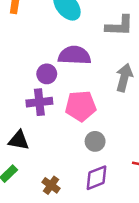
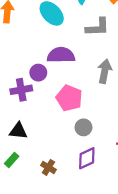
purple cross: (39, 102) -> (21, 90), moved
pink pentagon: (81, 106) -> (69, 98), turned 30

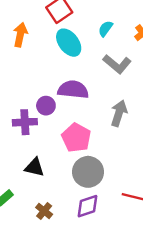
gray L-shape: (98, 27) -> (117, 64), turned 35
gray circle: (83, 127) -> (88, 172), size x1.6
black triangle: (18, 131) -> (34, 167), moved

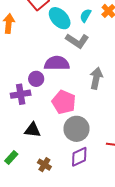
cyan semicircle: (105, 29) -> (86, 16), moved
cyan ellipse: (69, 43) -> (60, 18), moved
gray L-shape: (117, 64) -> (77, 41), moved

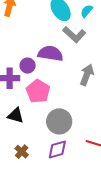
pink pentagon: (64, 102) -> (38, 91), moved

